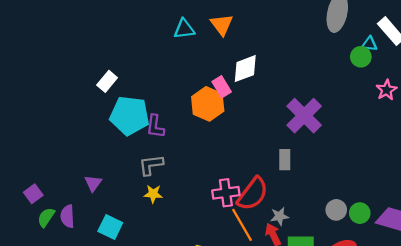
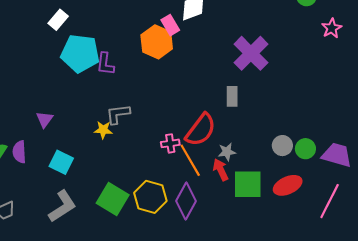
gray L-shape: (151, 165) -> (118, 114), moved
pink cross: (226, 193) -> (170, 143), moved, size x0.7

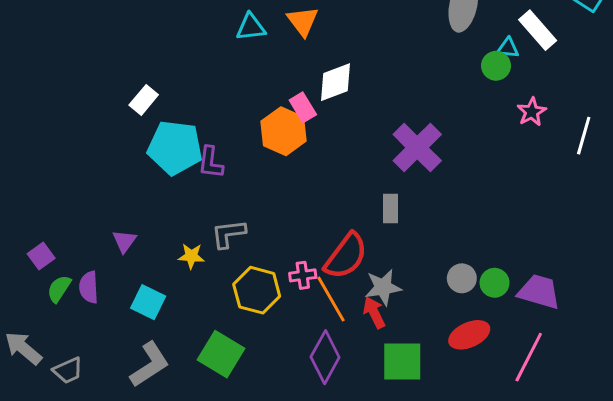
yellow star: (103, 130) -> (191, 256), moved
gray star: (227, 152) -> (383, 287), size x1.4
green square: (248, 184) -> (402, 362), moved
yellow hexagon: (150, 197) -> (257, 290), moved

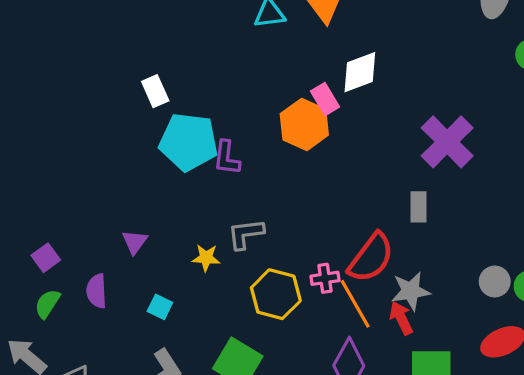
white rectangle: (144, 100) -> (155, 91), turned -64
green semicircle: (59, 289) -> (47, 304), moved
cyan square: (148, 302) -> (160, 307), size x0.7

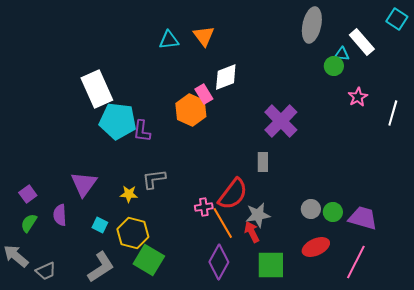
white rectangle: (155, 91) -> (97, 89), size x1.8
purple triangle: (135, 242) -> (84, 184), size x1.6
yellow hexagon: (276, 294) -> (133, 233), moved

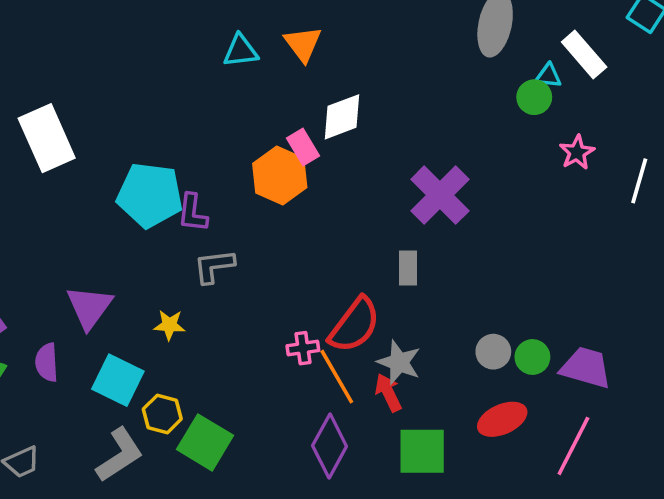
white rectangle: (97, 89) -> (47, 138), moved
gray L-shape: (154, 179) -> (214, 266), moved
gray star: (258, 215) -> (399, 362), turned 30
cyan square: (100, 225) -> (118, 380), size x1.8
yellow hexagon: (133, 233) -> (162, 414), moved, size x0.7

